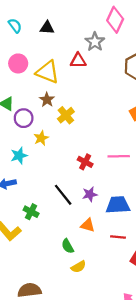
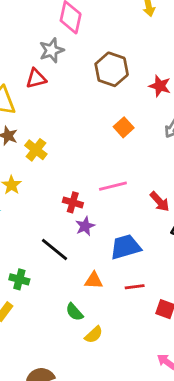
gray star: (95, 42) -> (52, 50), turned 30
purple star: (90, 194) -> (85, 226), moved

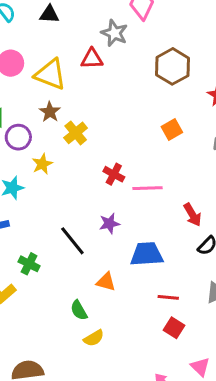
gray star: (52, 50) -> (114, 33), turned 30
red cross: (73, 202) -> (114, 174), moved
red line: (135, 287) -> (168, 297), moved

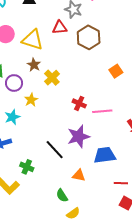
brown hexagon: (173, 66) -> (89, 37), moved
purple star: (109, 223) -> (78, 136), size x1.6

